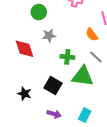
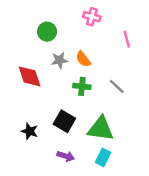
orange semicircle: (92, 35) -> (83, 59), moved
green triangle: (83, 76) -> (101, 129), moved

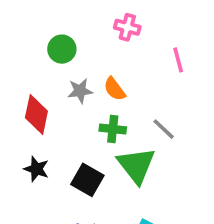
red diamond: (30, 76) -> (36, 114), turned 30
green triangle: (101, 129) -> (136, 165), moved, turned 44
black star: (30, 131) -> (36, 169), moved

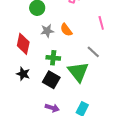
pink line: (178, 60) -> (101, 23), moved
green cross: (113, 129) -> (53, 58), moved

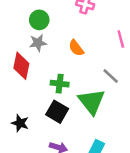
gray star: (47, 31) -> (38, 43), moved
black star: (23, 74) -> (20, 123), moved

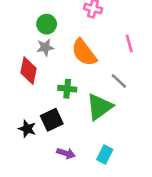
orange semicircle: (76, 48) -> (84, 53), size x1.6
green triangle: (91, 101) -> (100, 107), turned 32
black square: (57, 112) -> (52, 120), moved, turned 35

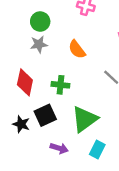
orange semicircle: (84, 53) -> (77, 49), size x0.7
red diamond: (28, 71) -> (25, 82), moved
green triangle: (100, 107) -> (85, 119), moved

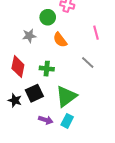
green circle: (40, 22) -> (48, 17), moved
cyan rectangle: (97, 149) -> (67, 121), moved

